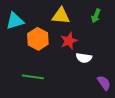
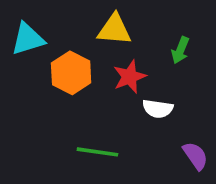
green arrow: (96, 16) -> (180, 50), moved
green line: (33, 77) -> (97, 152), moved

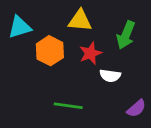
green arrow: (180, 50) -> (126, 35), size x1.5
purple semicircle: (195, 156) -> (136, 108), turned 84

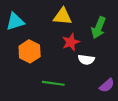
orange hexagon: (50, 51) -> (30, 51), moved

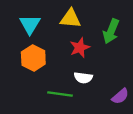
cyan triangle: (15, 21) -> (30, 24), moved, turned -42
white semicircle: (86, 60) -> (83, 78), moved

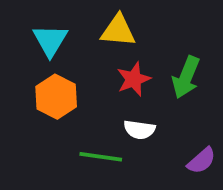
green arrow: (111, 31) -> (186, 77), moved

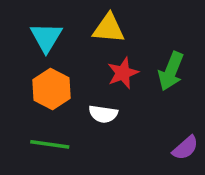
white semicircle: (139, 130) -> (103, 114), moved
green line: (101, 157) -> (50, 144), moved

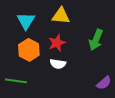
red star: (123, 73) -> (57, 43), moved
green line: (50, 144) -> (16, 81), moved

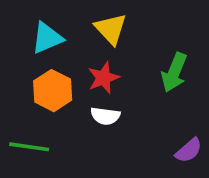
yellow triangle: (61, 16) -> (111, 29), turned 42
cyan triangle: (26, 21) -> (47, 38), turned 36

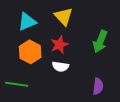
purple semicircle: (189, 150) -> (98, 86), moved, turned -42

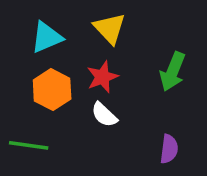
white semicircle: (60, 67) -> (104, 115), turned 35

